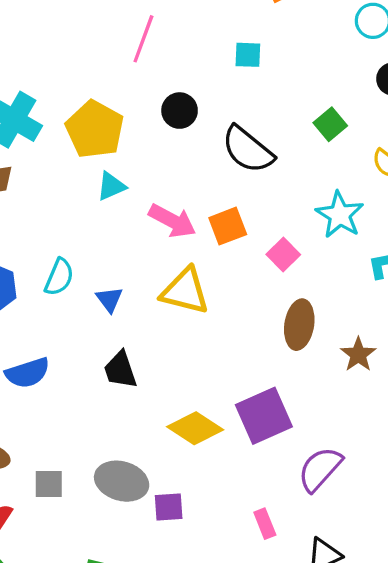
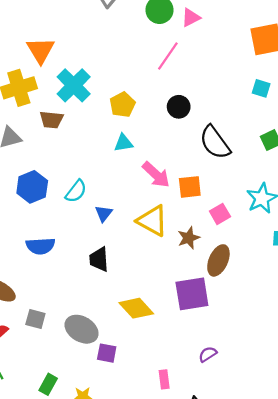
cyan square: (248, 55) -> (261, 88), moved
yellow pentagon: (95, 129) -> (122, 105), size x0.7
brown star: (358, 354) -> (189, 238), moved
purple square: (264, 416) -> (192, 294), moved
purple semicircle: (320, 469) -> (208, 354), size x0.6

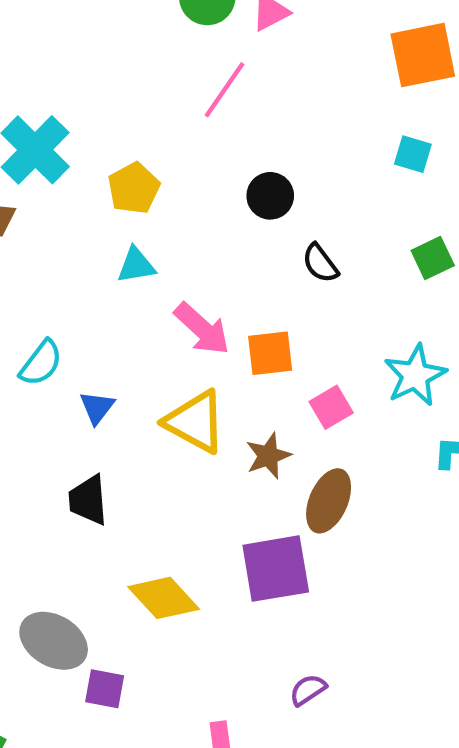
black circle: (179, 107) -> (270, 196), moved
black semicircle: (215, 142) -> (320, 263), size x0.6

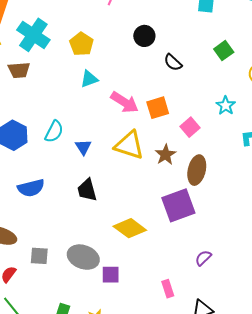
cyan star: (415, 375) -> (226, 106), size x0.7

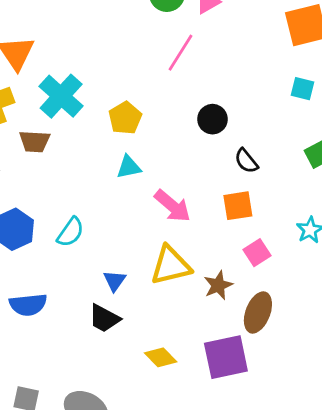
orange square: (158, 108) -> (238, 206), moved
yellow triangle: (129, 145) -> (171, 265), turned -40
blue triangle: (83, 147) -> (115, 281), moved
black trapezoid: (87, 190) -> (104, 318), turned -55
yellow diamond: (130, 228) -> (161, 357), moved, size x0.7

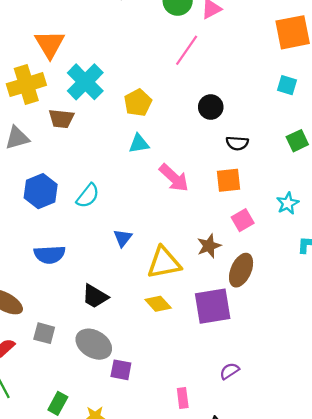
black semicircle: (246, 161) -> (237, 143), turned -50
yellow triangle: (171, 265) -> (164, 263), moved
black trapezoid: (104, 318) -> (95, 296), moved

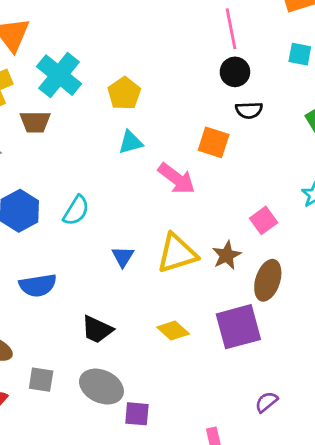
pink line: (187, 50) -> (231, 29), moved, turned -40
black circle: (211, 107) -> (235, 72), moved
black semicircle: (237, 143) -> (249, 110), moved
orange square: (228, 180) -> (214, 142), moved, turned 30
yellow triangle: (164, 263) -> (177, 253), moved

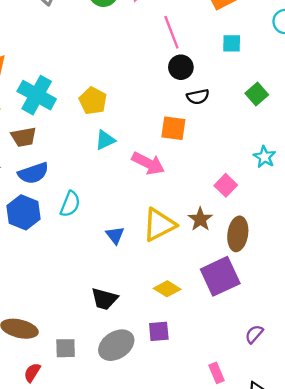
blue semicircle: (38, 285) -> (33, 173), moved
gray ellipse: (101, 387) -> (116, 345), turned -48
purple square: (137, 414) -> (159, 331), moved

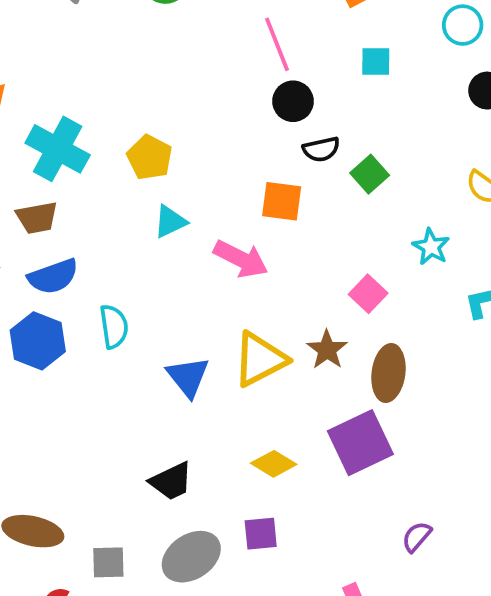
green square: (257, 94) -> (370, 174), moved
cyan semicircle: (70, 204) -> (114, 327), turned -30
blue triangle: (115, 235) -> (188, 377), size x1.4
black trapezoid: (104, 299) -> (171, 481), turned -40

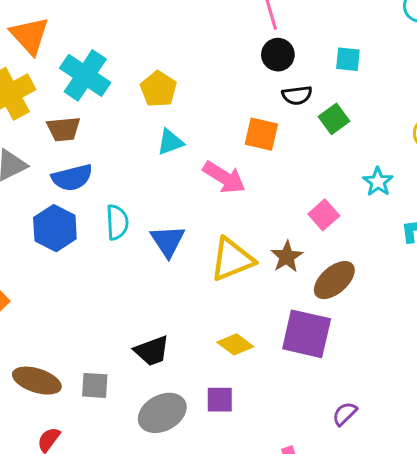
cyan square: (376, 61) -> (348, 59), moved
brown ellipse: (388, 373) -> (334, 280), turned 36
blue triangle: (188, 377) -> (168, 241), moved
purple square: (360, 443) -> (307, 334), turned 33
gray square: (108, 562) -> (95, 385), moved

